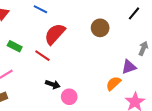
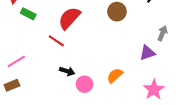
green rectangle: (15, 46) -> (28, 14), moved
orange semicircle: (113, 83) -> (115, 76), moved

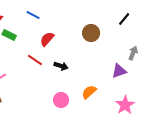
red semicircle: (69, 18) -> (47, 39), size x0.7
black arrow: (67, 71) -> (61, 66), moved

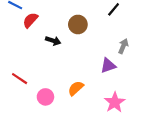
red semicircle: (47, 39) -> (30, 20), moved
red line: (35, 60) -> (20, 79), moved
black arrow: (61, 66) -> (53, 41), moved

